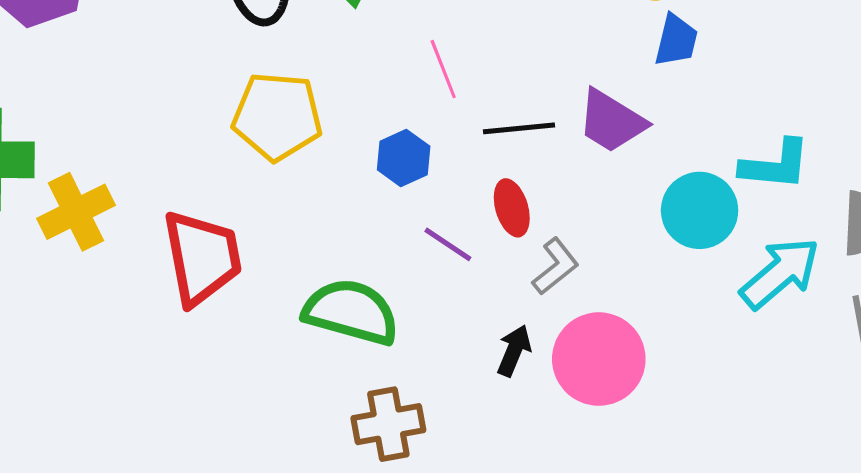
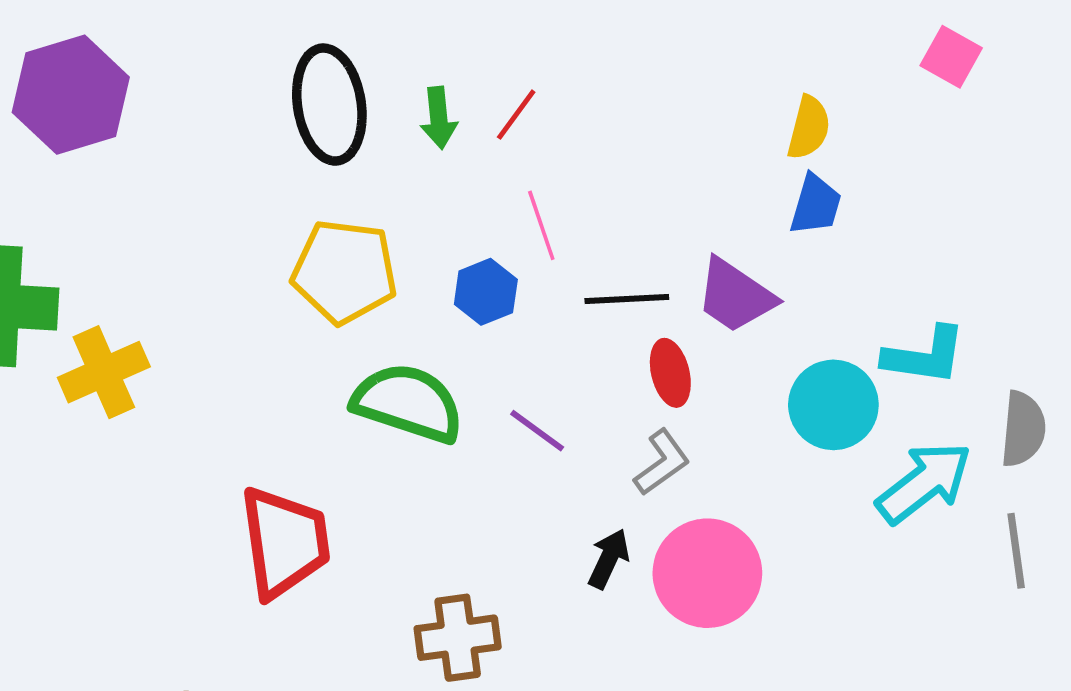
blue hexagon: (404, 158) -> (486, 292), moved
red ellipse: (512, 208) -> (670, 373), moved
red trapezoid: (202, 258) -> (285, 542), moved
green semicircle: (351, 312) -> (408, 403), moved

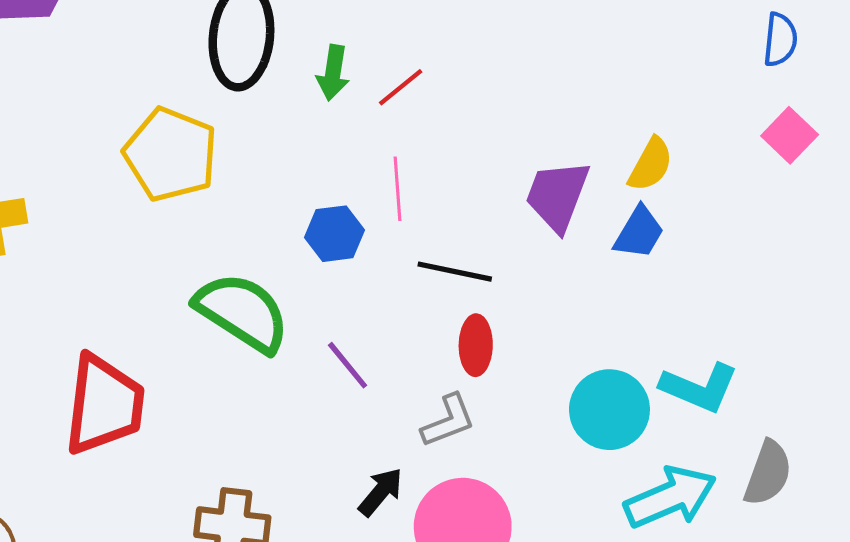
yellow pentagon: (344, 272) -> (171, 154), moved
purple trapezoid: (735, 296) -> (557, 196), moved, turned 62

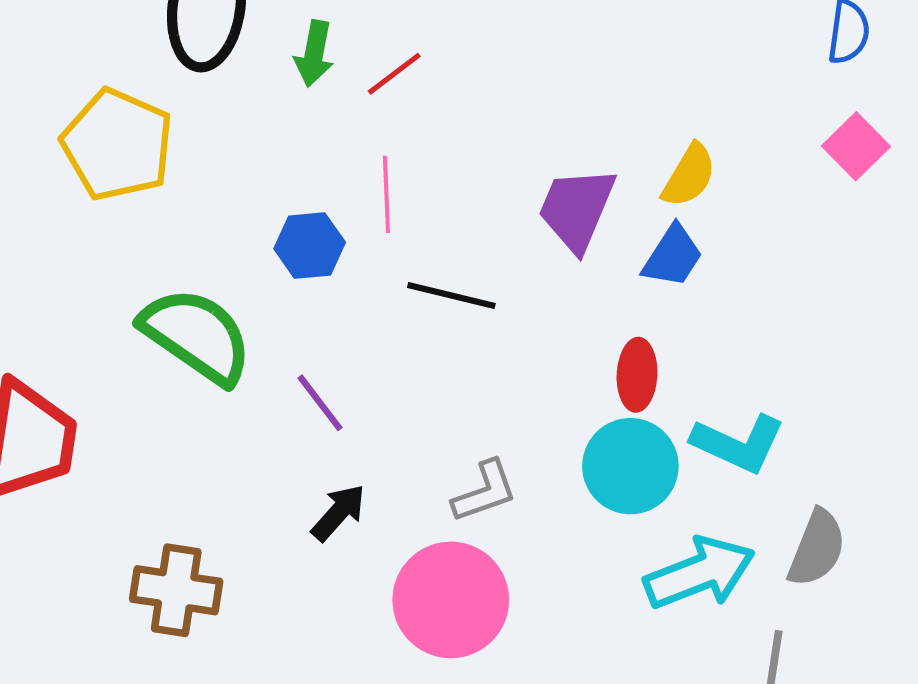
red ellipse: (476, 345) -> (637, 375), moved
gray L-shape: (448, 421) -> (485, 491), moved
black arrow: (381, 492) -> (338, 513), moved

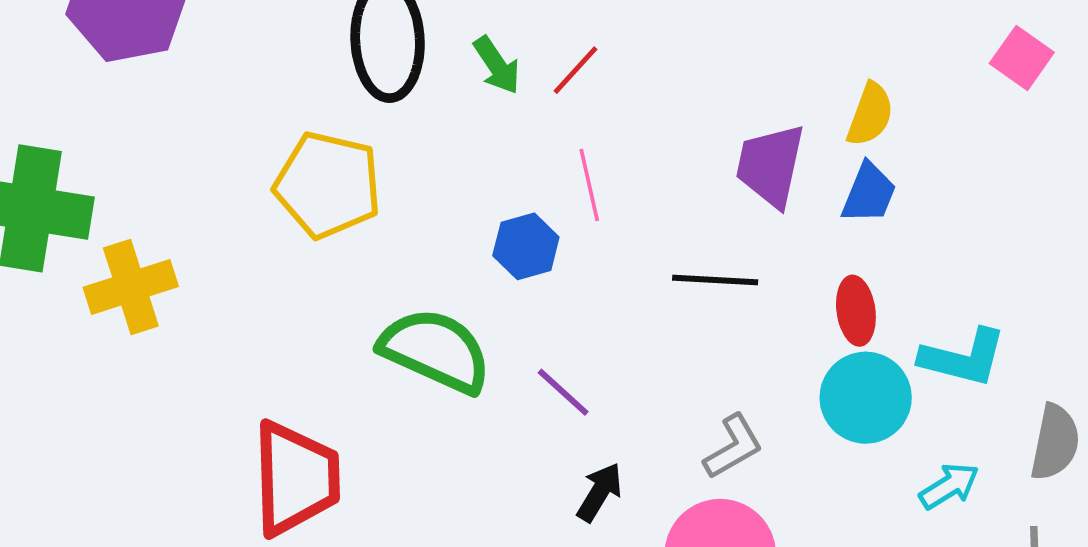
green arrow: (314, 54) -> (497, 65), turned -34
black line: (451, 296) -> (715, 280), moved
cyan arrow: (699, 573) -> (949, 486), size x0.6

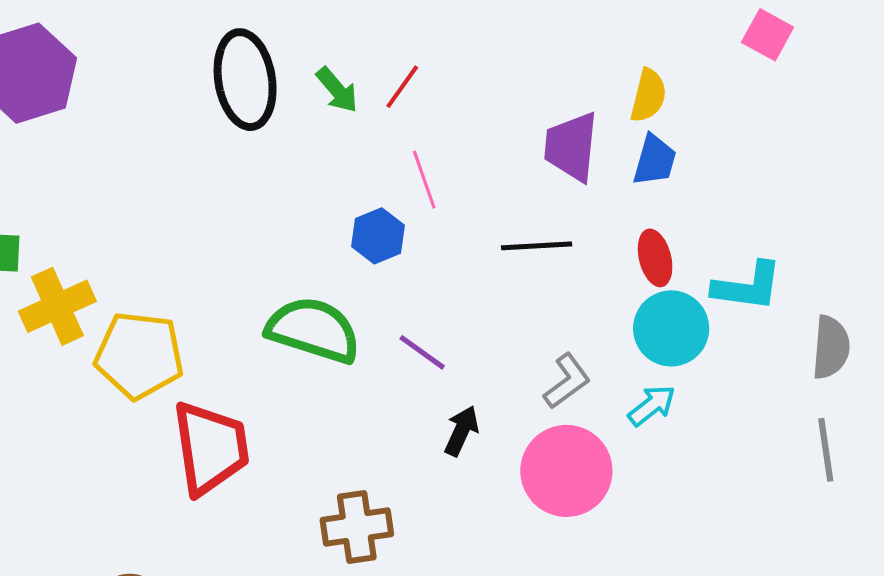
yellow pentagon: (328, 185) -> (139, 355), moved
cyan arrow: (949, 486) -> (652, 406), moved

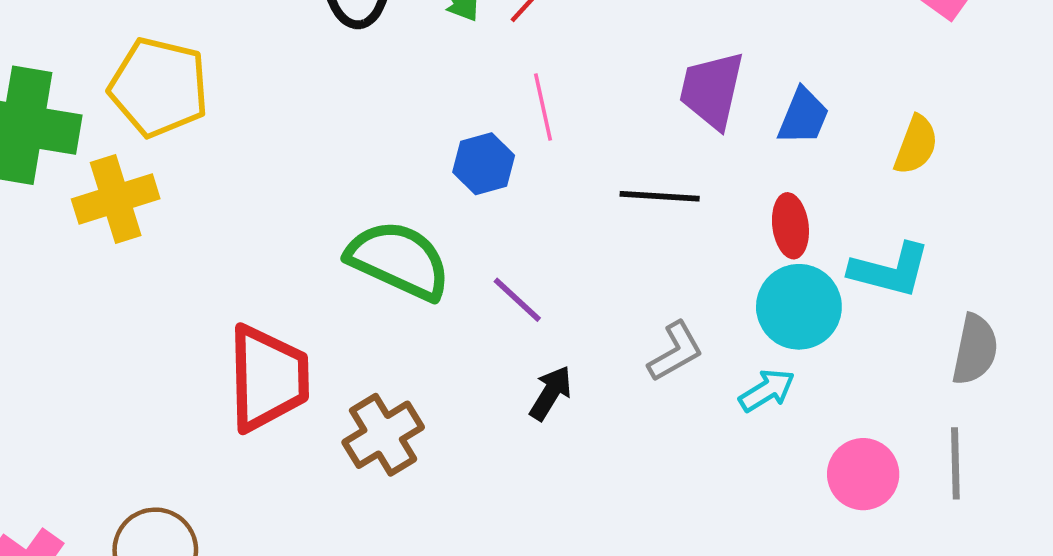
yellow semicircle: (648, 95) -> (916, 145), moved
yellow pentagon: (139, 355) -> (159, 87), moved
pink circle: (566, 471) -> (863, 474), moved, size x0.7
brown cross: (357, 527) -> (383, 435), moved, turned -30

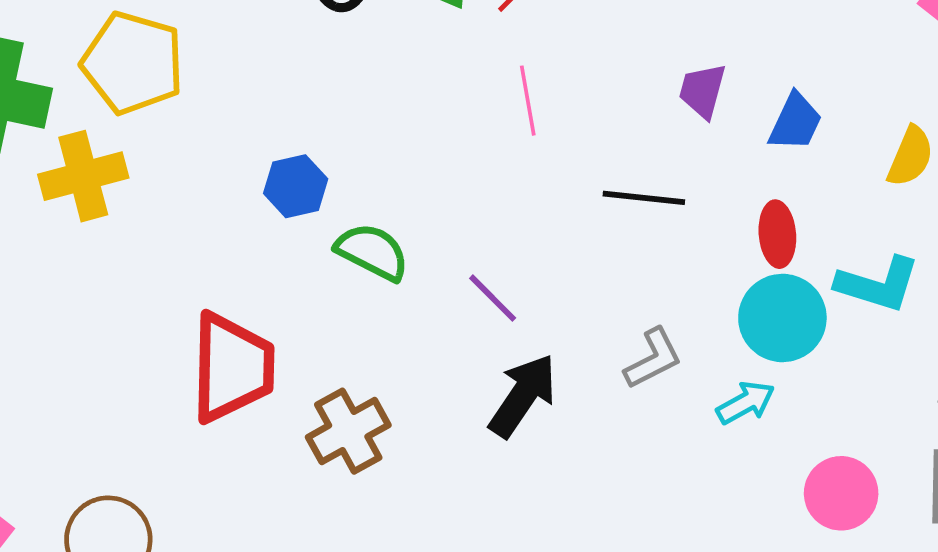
purple trapezoid: (712, 90) -> (702, 91), size x0.7
blue hexagon: (484, 164) -> (296, 186), moved
green semicircle: (399, 260) -> (372, 252), size x0.7
black arrow: (551, 393) -> (523, 396), size x1.5

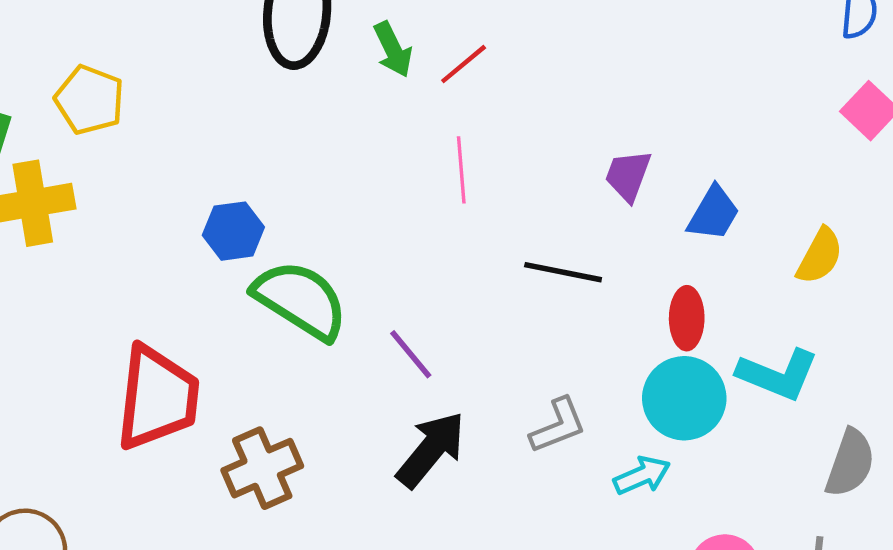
yellow pentagon: (133, 63) -> (89, 100), size x0.7
green semicircle: (372, 252) -> (301, 300), size x1.4

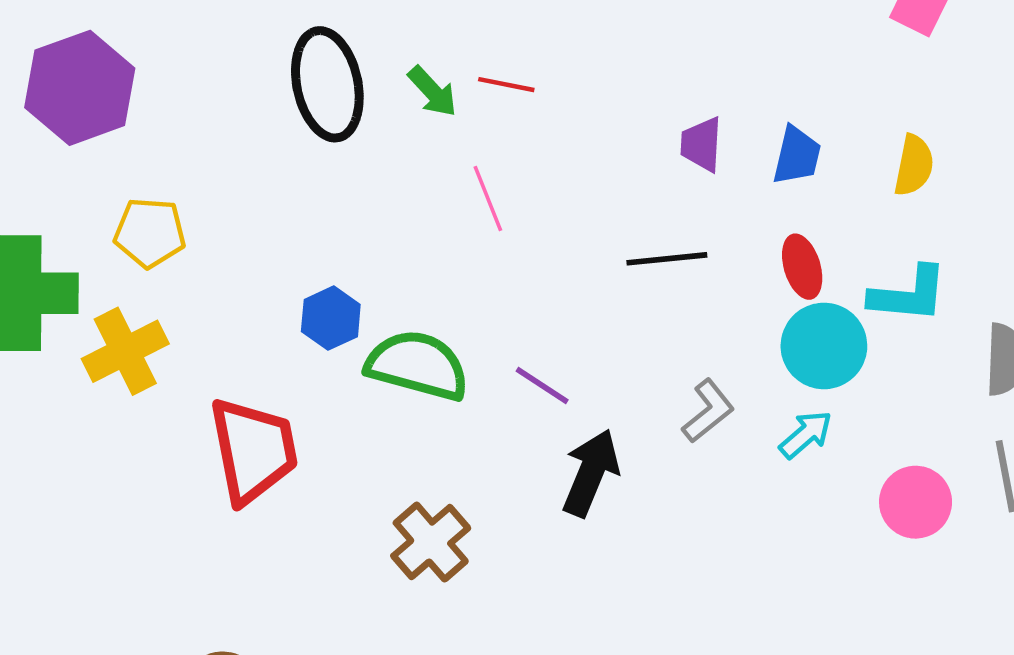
red line: (464, 64) -> (506, 85), turned 68
pink line: (461, 170) -> (488, 199), moved
red trapezoid: (157, 398) -> (253, 450), moved

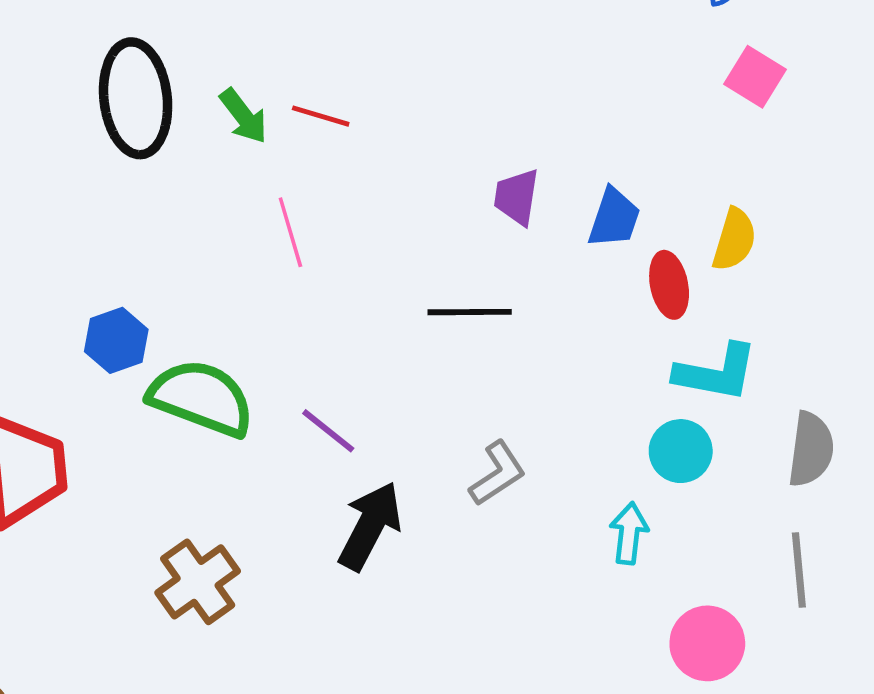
red ellipse: (802, 267) -> (669, 285), moved
cyan circle: (824, 346) -> (681, 451), moved, size x0.7
cyan arrow: (806, 435) -> (629, 533), moved, turned -48
pink circle: (916, 502) -> (707, 643), moved

